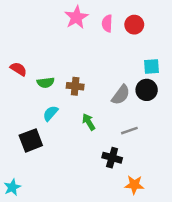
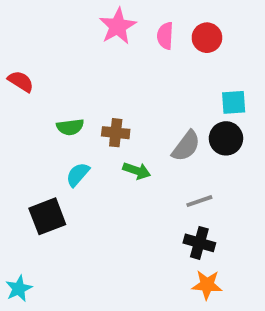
red semicircle: (18, 69) -> (21, 81), moved
green arrow: (89, 122) -> (137, 171), moved, turned 140
black cross: (112, 158) -> (199, 243), moved

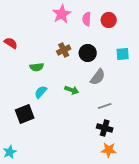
brown cross: (116, 133) -> (64, 50), moved, turned -32
black circle: (226, 138) -> (88, 53), moved

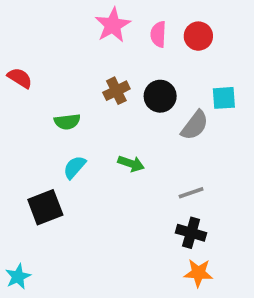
gray semicircle: (98, 77) -> (195, 125), moved

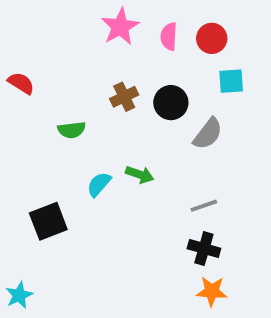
cyan square: (224, 98) -> (231, 81), moved
cyan semicircle: (74, 167) -> (99, 184), moved

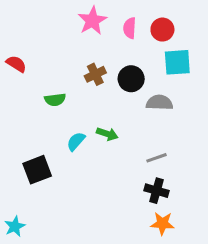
cyan square: (231, 81) -> (177, 62), size x1.4
gray semicircle: (208, 134) -> (159, 103), turned -125

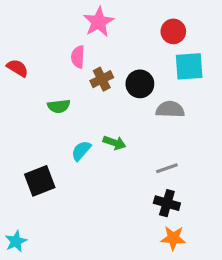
pink semicircle: (130, 28) -> (78, 57), moved

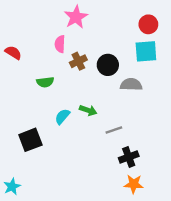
red circle: (173, 31) -> (148, 24), moved
gray line: (167, 168) -> (114, 130), moved
black cross: (167, 203) -> (129, 157), turned -36

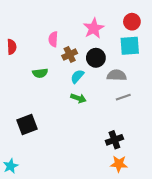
pink star: (76, 17) -> (94, 28), moved
red semicircle: (13, 53) -> (12, 47), turned 56
cyan semicircle: (62, 116) -> (77, 76), moved
gray line: (114, 130) -> (123, 97), moved

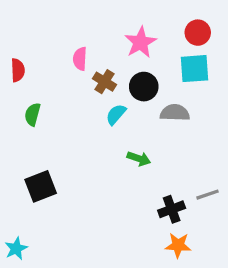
brown cross: (70, 55) -> (104, 82), turned -32
green semicircle: (40, 73) -> (32, 114), moved, turned 112
gray line: (123, 97) -> (208, 195), moved
green arrow: (78, 98) -> (139, 159), moved

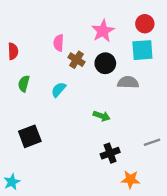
cyan semicircle: (116, 114) -> (59, 90), moved
black cross: (172, 209) -> (110, 153), moved

